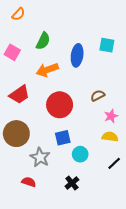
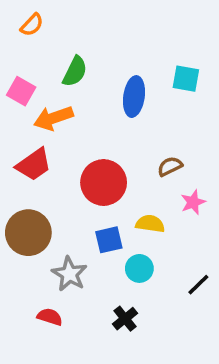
orange arrow: (47, 70) -> (53, 118), moved
yellow semicircle: (110, 137) -> (150, 224), moved

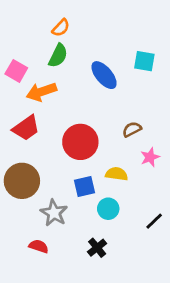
orange semicircle: (32, 25) -> (61, 28), moved
blue ellipse: (134, 97) -> (104, 75), turned -48

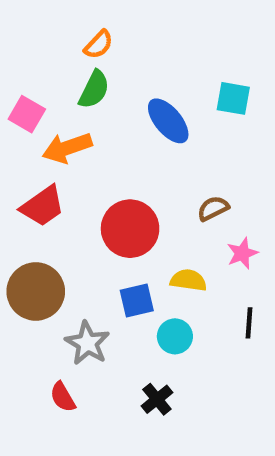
black line: (154, 221) -> (249, 323), moved, turned -42
red semicircle: (39, 246) -> (63, 397), turned -138

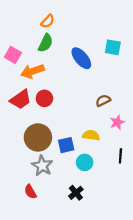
red circle: (130, 229) -> (44, 98), moved, size x0.6
brown circle: (36, 291) -> (38, 137), moved

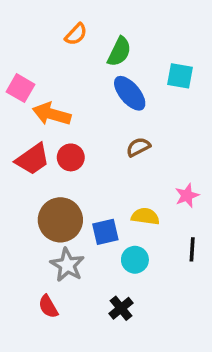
green semicircle: (46, 43) -> (119, 52), moved
orange arrow: (32, 71) -> (52, 114), turned 35
brown semicircle: (103, 101) -> (138, 147), moved

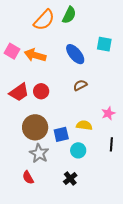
orange semicircle: (76, 34) -> (44, 20), size x1.6
green semicircle: (119, 52) -> (69, 15), moved
orange arrow: (52, 114) -> (35, 55), moved

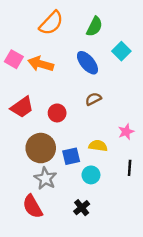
green semicircle: (69, 15) -> (94, 26), moved
cyan square: (104, 44) -> (121, 51), turned 35
red circle: (41, 91) -> (57, 113), moved
red semicircle: (28, 177) -> (33, 206), size x1.5

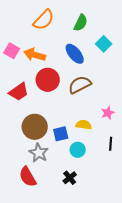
brown semicircle: (93, 99) -> (80, 85), size x1.6
red circle: (57, 113) -> (48, 80), moved, size x1.5

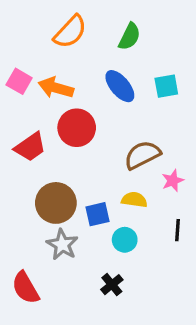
cyan square: (104, 44) -> (166, 86), moved, turned 35
brown semicircle: (80, 85) -> (142, 155), moved
red semicircle: (28, 177) -> (25, 288), moved

